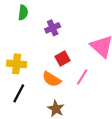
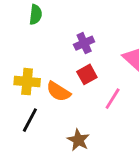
purple cross: (53, 28) -> (84, 43), moved
orange semicircle: (52, 79) -> (58, 92), moved

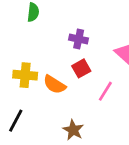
purple cross: (84, 43) -> (79, 39), turned 36
black line: (30, 120) -> (16, 121), moved

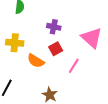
yellow cross: (25, 75) -> (15, 43), moved

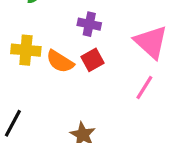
orange semicircle: (36, 61) -> (60, 61), moved
pink line: (74, 66) -> (144, 87), moved

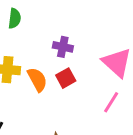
orange semicircle: (60, 61) -> (37, 80), turned -150

